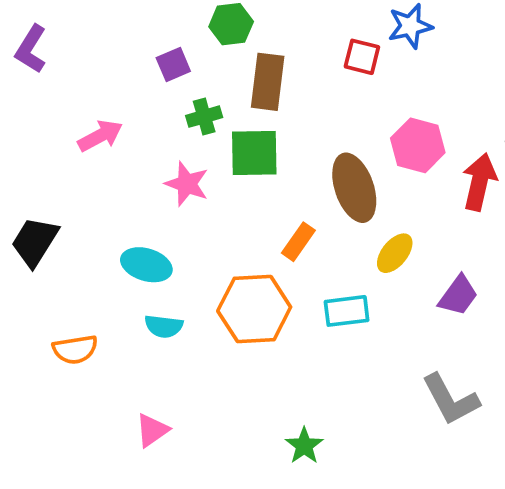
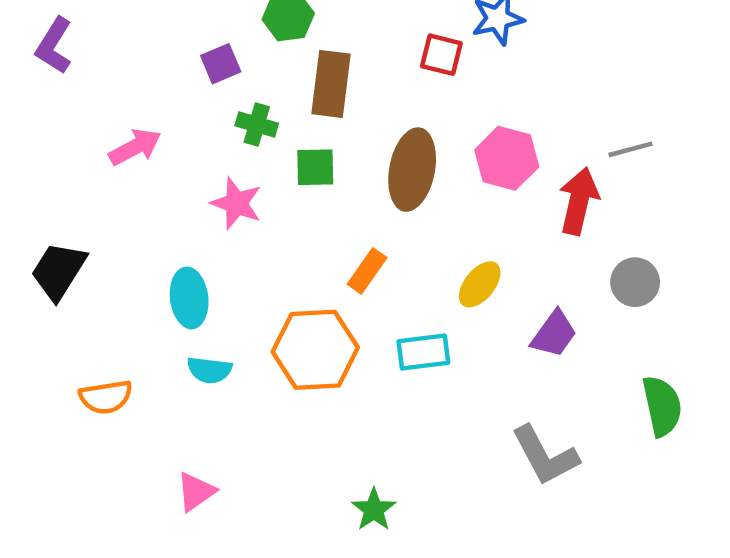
green cross: (204, 117) -> (257, 124), turned 32
green square: (254, 153) -> (315, 167), size x0.7
brown ellipse: (354, 188) -> (412, 170), moved, turned 30
cyan ellipse: (146, 265) -> (189, 298), turned 66

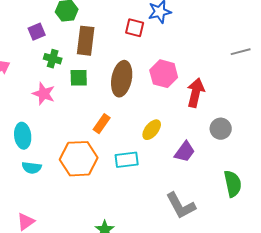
gray line: (631, 149) -> (241, 52), moved

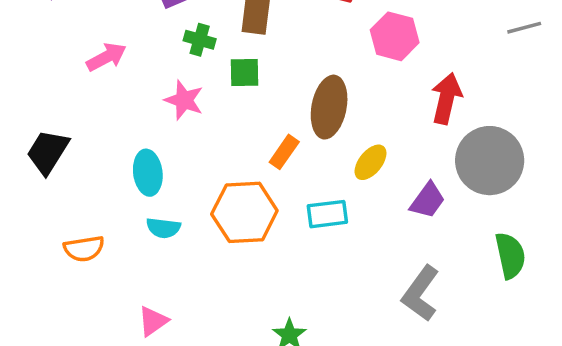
pink hexagon: (164, 74) -> (395, 36), moved
brown ellipse: (122, 79) -> (329, 107), moved
gray circle: (221, 129) -> (490, 161), size x1.8
gray L-shape: (181, 206) -> (421, 293), turned 64

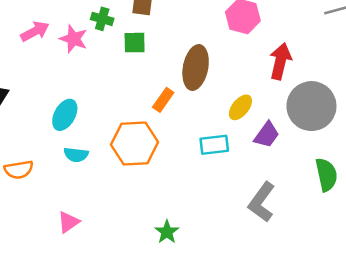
pink star: (184, 100) -> (73, 39), moved
yellow ellipse: (371, 162) -> (240, 107), moved
cyan ellipse: (148, 173) -> (65, 115), turned 36
cyan rectangle: (327, 214) -> (214, 145), moved

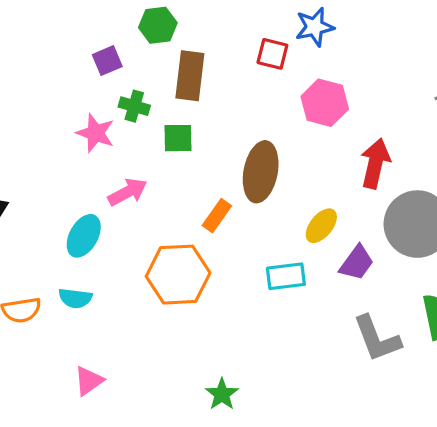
pink arrow: (35, 31) -> (128, 192), moved
cyan semicircle: (76, 155) -> (75, 298), moved
gray L-shape: (262, 202) -> (377, 339), moved, turned -57

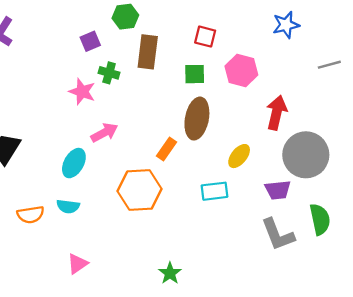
blue star: (315, 27) -> (286, 25), moved
green square: (178, 138) -> (195, 74), moved
purple trapezoid: (357, 263) -> (278, 190), moved, turned 48

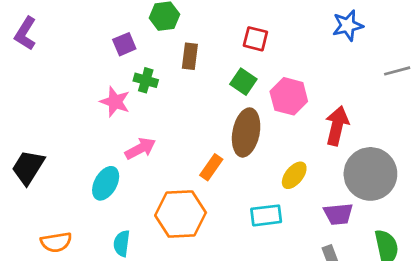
brown rectangle: (148, 52) -> (190, 56), size x0.7
pink hexagon: (241, 71) -> (289, 96), moved
green square: (195, 74) -> (243, 82), turned 35
cyan semicircle: (68, 206) -> (122, 243), moved, turned 90

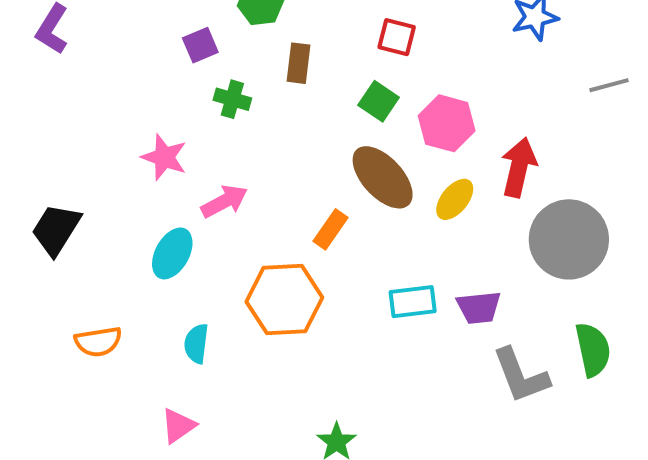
pink star: (115, 102) -> (164, 157), moved
brown ellipse: (246, 132) -> (383, 177), turned -54
yellow ellipse: (294, 175) -> (455, 199), moved
purple trapezoid: (338, 214) -> (479, 308), moved

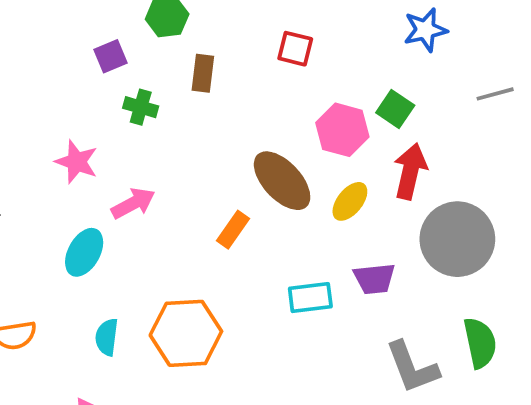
green square: (379, 101) -> (395, 109), moved
orange hexagon: (284, 300) -> (186, 333), moved
purple trapezoid: (479, 308) -> (374, 279), moved

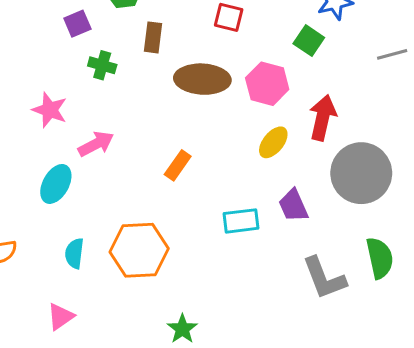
green square: (395, 109) -> (309, 41), moved
brown ellipse: (282, 181) -> (202, 79), moved, turned -44
purple trapezoid: (374, 279) -> (293, 206), turned 72

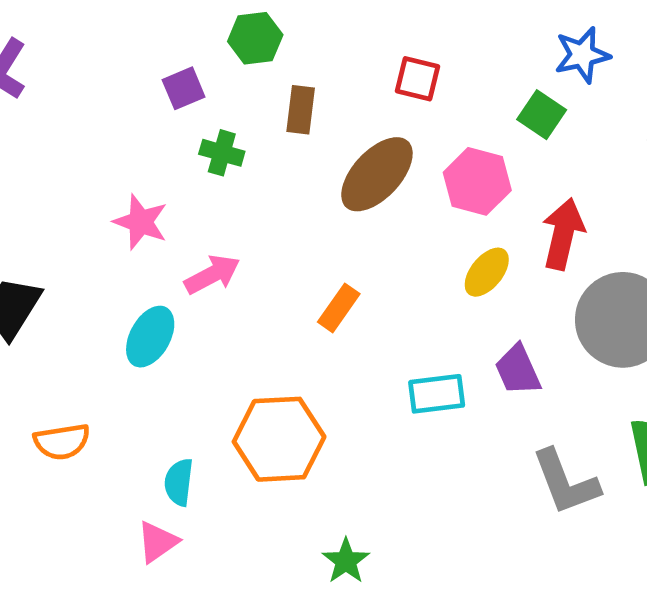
brown ellipse: (202, 79) -> (377, 174), turned -50
cyan semicircle: (74, 253) -> (179, 482), moved

